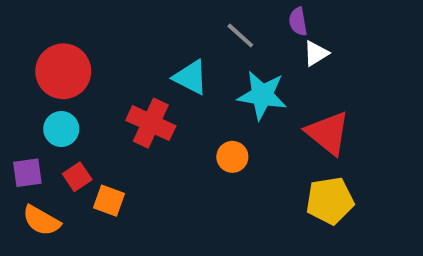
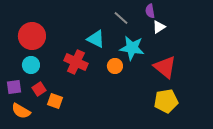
orange circle: (232, 157) -> (115, 66), moved

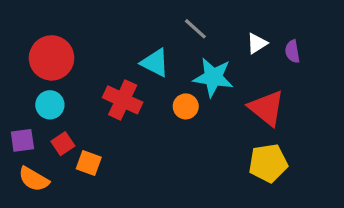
purple semicircle: (150, 11) -> (292, 51), moved

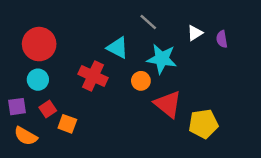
red triangle: (267, 108) -> (168, 104), moved

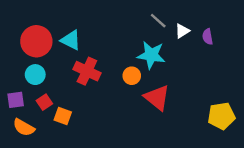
gray line: (148, 22) -> (158, 21), moved
cyan triangle: (118, 48) -> (71, 40), moved
yellow pentagon: (203, 124) -> (221, 116), moved

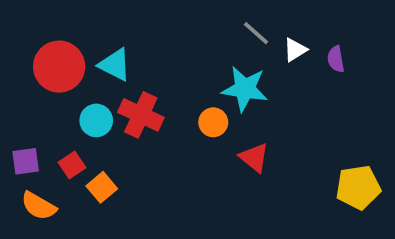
cyan circle: (35, 75) -> (96, 120), moved
red triangle: (157, 98) -> (254, 158), size x0.7
orange square: (63, 116) -> (102, 187), turned 30

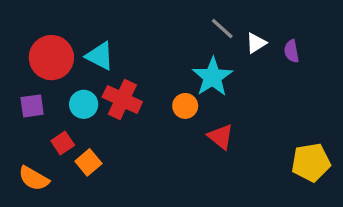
cyan star: (245, 89) -> (213, 77), turned 30
purple square: (26, 161) -> (32, 106), moved

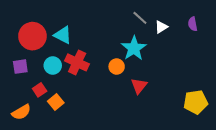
purple semicircle: (292, 51) -> (193, 24), moved
red triangle: (221, 137) -> (139, 86), turned 30
orange semicircle: (34, 178) -> (21, 112), turned -60

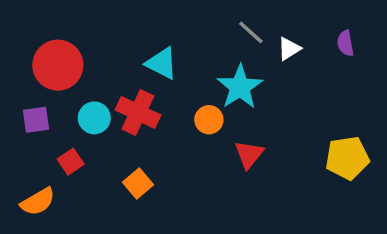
cyan triangle: (63, 35) -> (162, 63), moved
orange square: (56, 102) -> (138, 183), moved
yellow pentagon: (196, 102) -> (347, 158), moved

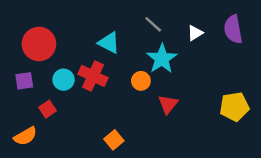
gray line: (251, 32) -> (153, 24), moved
purple semicircle: (345, 43) -> (233, 29), size x1.6
orange square: (138, 183) -> (114, 140), moved

